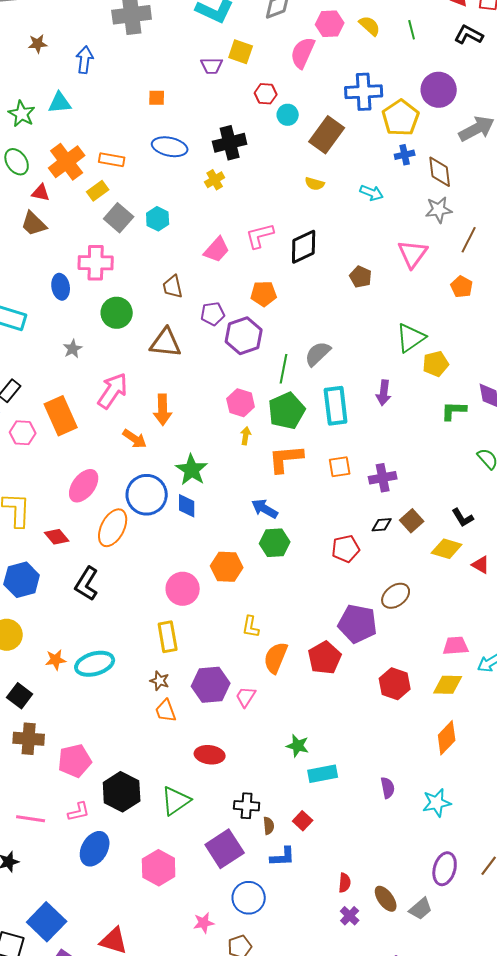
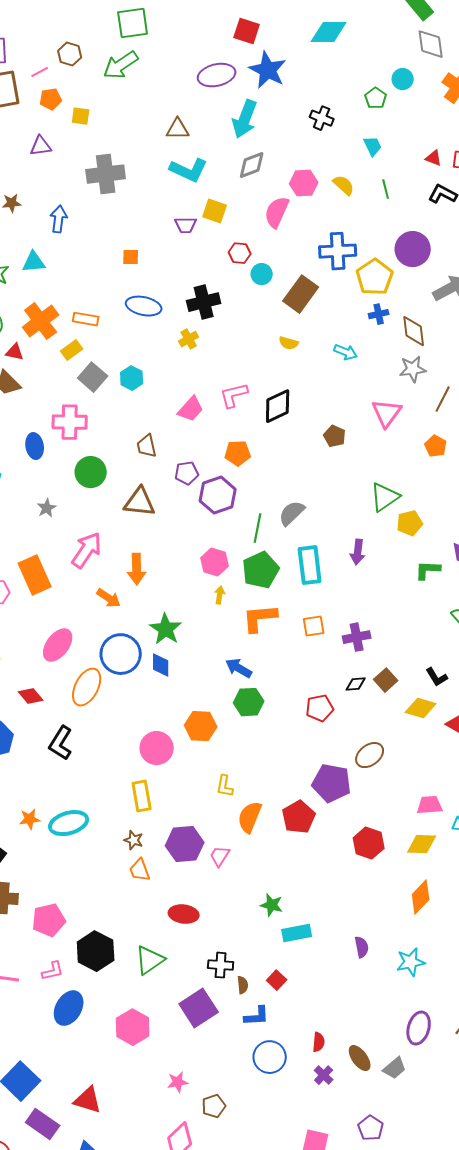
blue circle: (249, 898) -> (270, 1057), moved

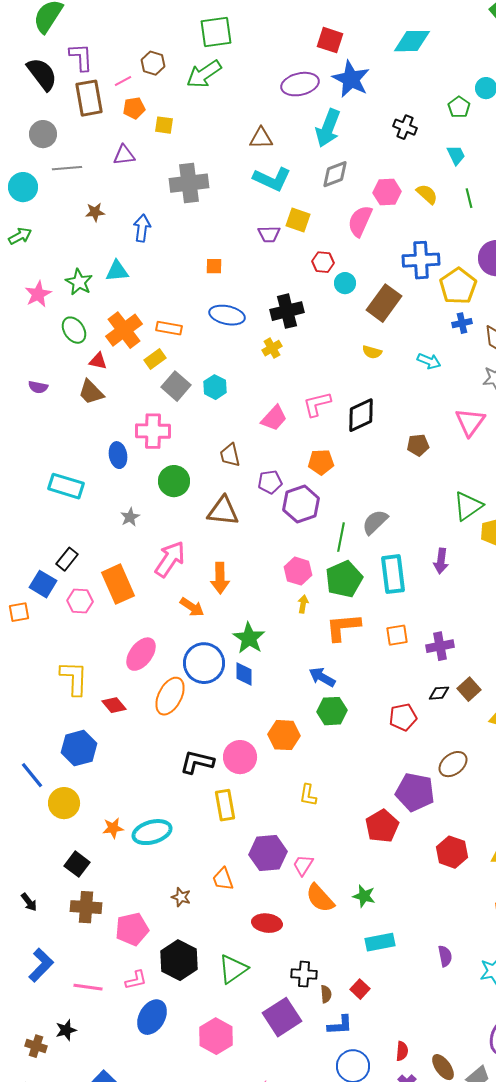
brown pentagon: (335, 436) -> (418, 445), turned -30
black L-shape: (61, 743) -> (197, 762), moved, turned 72
orange semicircle: (250, 817) -> (320, 898), moved, turned -64
brown star: (134, 840) -> (181, 897), moved
green star: (272, 905) -> (364, 896), moved

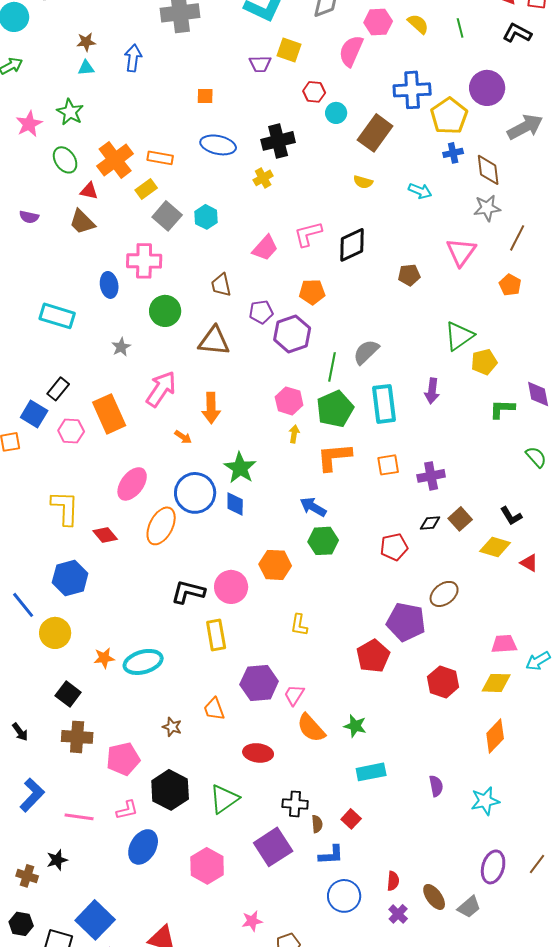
cyan triangle: (117, 271) -> (86, 68), moved, size x0.7
orange arrow: (192, 607) -> (183, 437), size x0.7

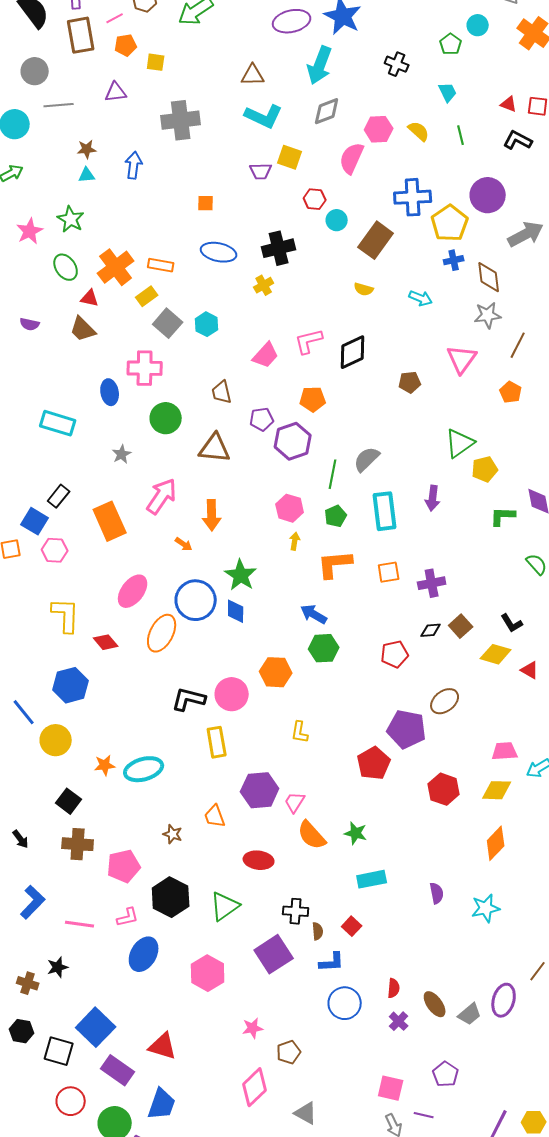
green pentagon: (335, 409) -> (336, 516), size x0.6
pink hexagon: (71, 431) -> (55, 550), moved
purple ellipse: (493, 867) -> (504, 1000), moved

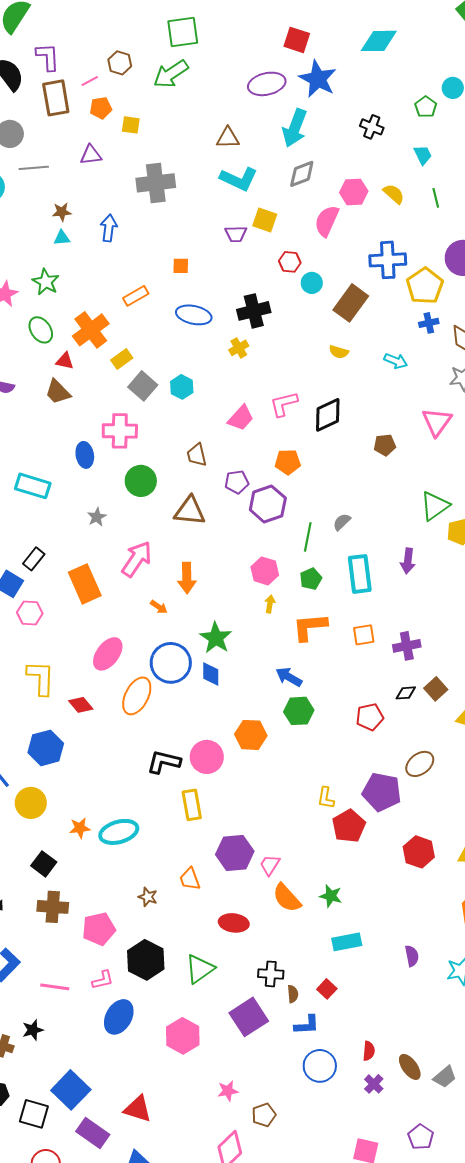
orange rectangle: (161, 265) -> (136, 296), moved, turned -40
gray semicircle: (367, 459) -> (342, 522), size x0.7
yellow L-shape: (300, 732) -> (326, 798), moved

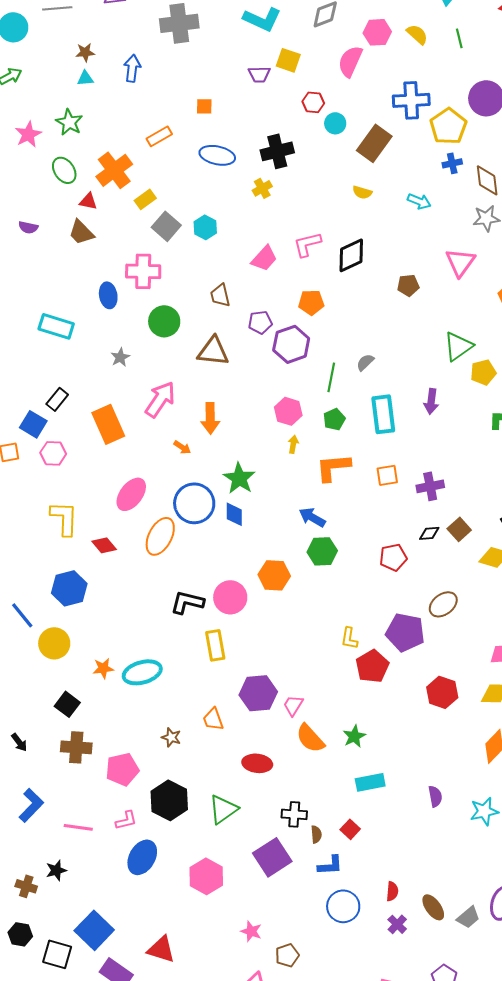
green star: (331, 896) -> (354, 736), turned 30
pink star: (228, 1091) -> (251, 931), turned 30

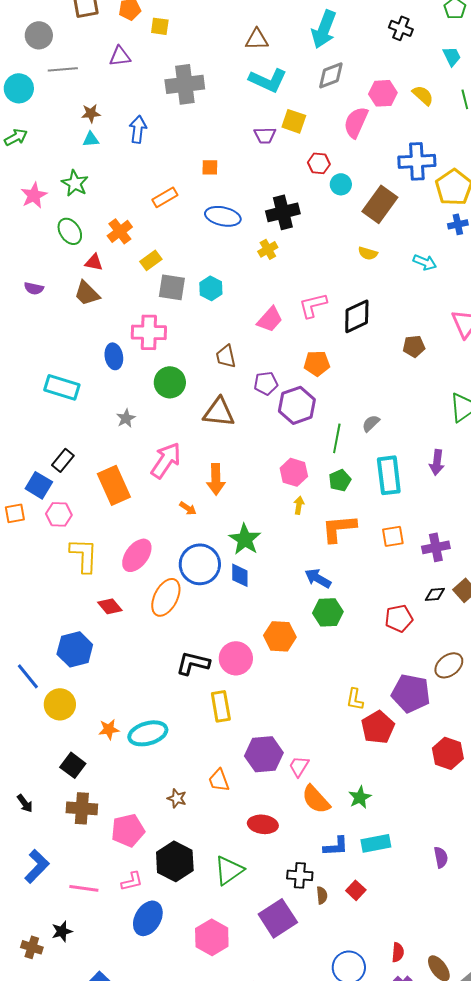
orange cross: (114, 170) -> (120, 231), size x0.7
gray square: (166, 226) -> (172, 287), turned -32
yellow L-shape: (64, 518) -> (84, 555), moved
blue L-shape: (330, 865) -> (336, 846), moved

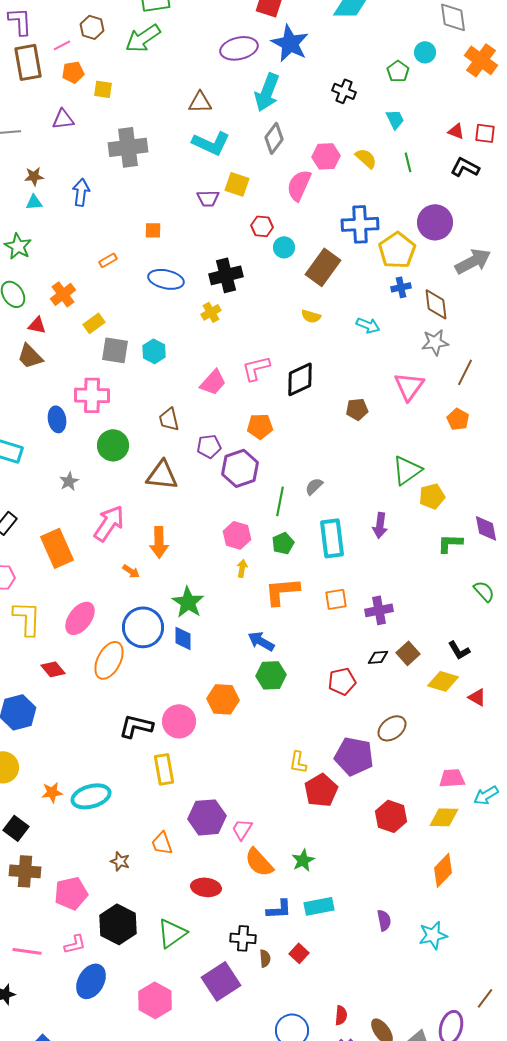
gray diamond: (331, 75) -> (274, 138), turned -32
orange rectangle: (165, 197) -> (108, 260), size x0.7

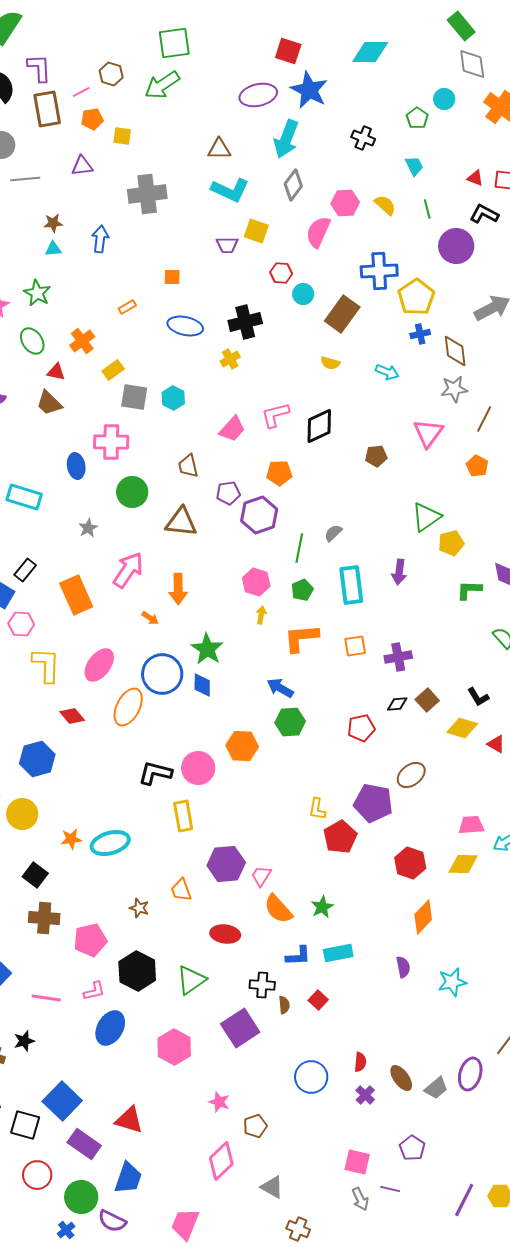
purple circle: (435, 222) -> (456, 246), moved
orange diamond: (443, 870) -> (423, 917), moved

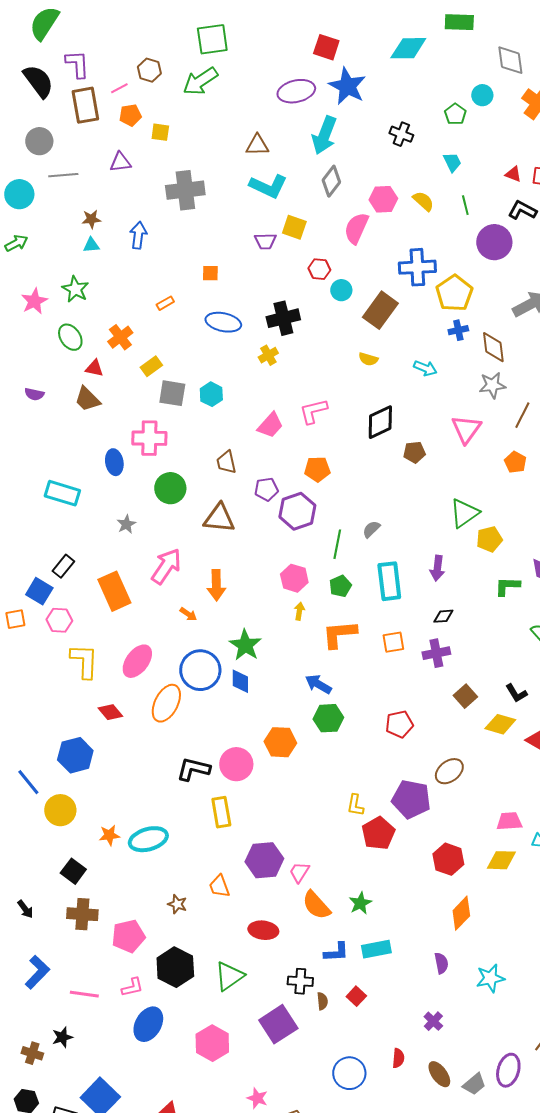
green rectangle: (461, 26) -> (459, 22), moved, turned -48
black diamond: (319, 426) -> (380, 422), moved
black diamond: (397, 704) -> (443, 616), moved
purple cross: (365, 1095) -> (433, 1021), moved

